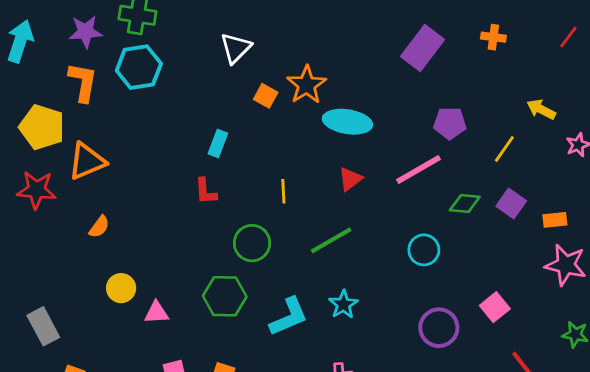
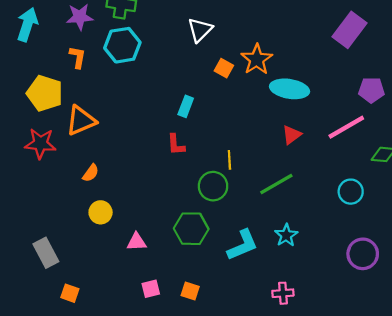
orange L-shape: (83, 82) -> (78, 57), size x0.7
yellow line: (283, 191) -> (229, 160), moved
yellow circle: (121, 288) -> (101, 212), moved

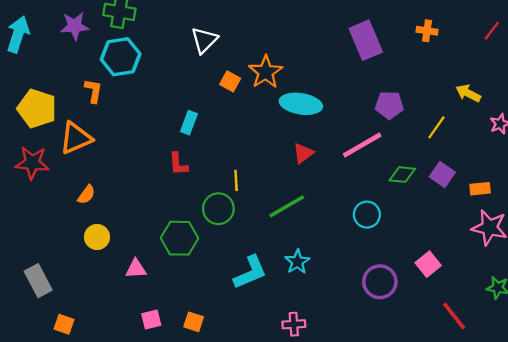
purple rectangle: (350, 30) -> (366, 40), turned -60
orange L-shape: (78, 57) -> (93, 91), moved
green hexagon: (191, 229) -> (179, 238), moved

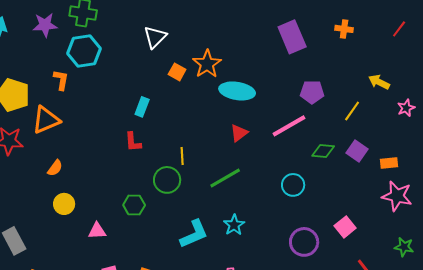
green hexagon: (179, 238) -> (134, 205), size x0.7

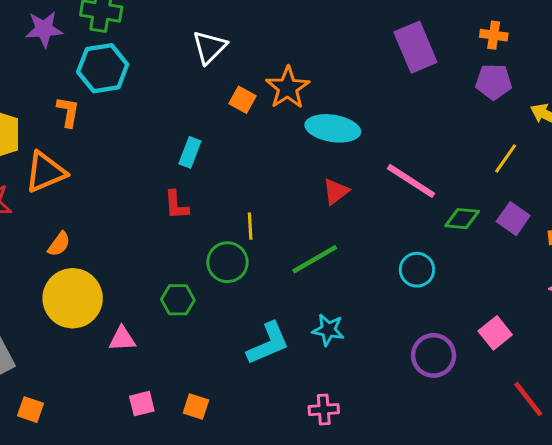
purple pentagon: (312, 92) -> (494, 82), moved
pink line: (289, 126) -> (411, 181), turned 63
yellow circle: (64, 204) -> (73, 298), size x1.8
cyan star: (234, 225) -> (328, 330), turned -30

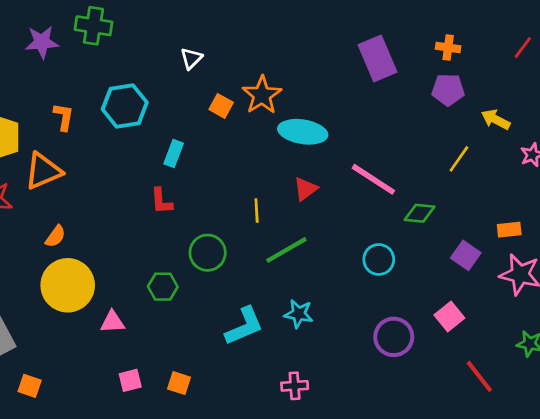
white triangle: (209, 47) -> (191, 58), size x0.7
cyan hexagon: (103, 68) -> (125, 106), moved
purple square: (513, 219) -> (466, 255), moved
yellow line: (250, 226) -> (257, 211), moved

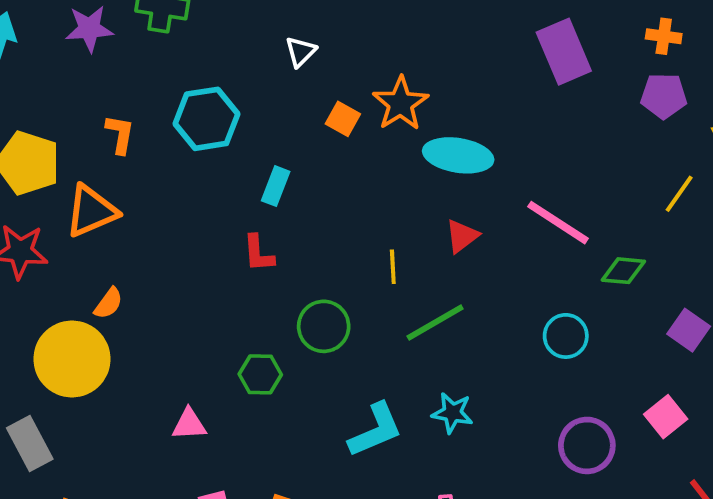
yellow circle: (68, 285) -> (72, 359), moved

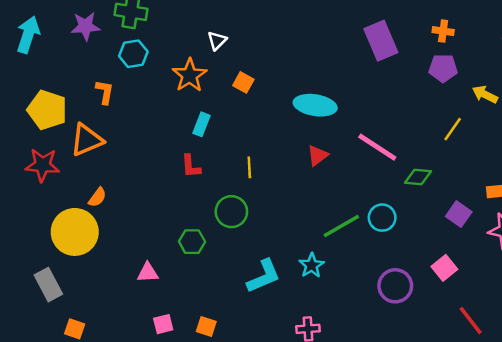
orange star: (400, 103) -> (190, 75), moved
cyan hexagon: (206, 119) -> (133, 54), moved, size x0.7
yellow line: (393, 267) -> (249, 167), moved
green line: (435, 323) -> (341, 226), moved
cyan star: (452, 413) -> (312, 265), turned 30

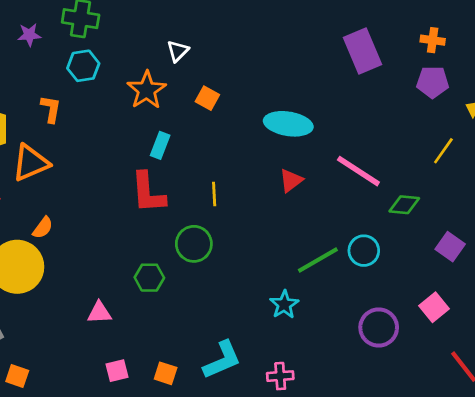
purple star: (85, 26) -> (29, 35), size x0.7
red L-shape: (191, 166) -> (148, 193), size x1.6
cyan L-shape: (264, 276) -> (222, 360), moved

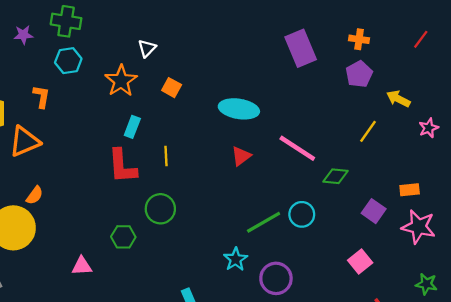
purple pentagon: (433, 82) -> (359, 74), turned -30
yellow line: (214, 194) -> (166, 156), moved
purple circle: (379, 327) -> (276, 278), moved

